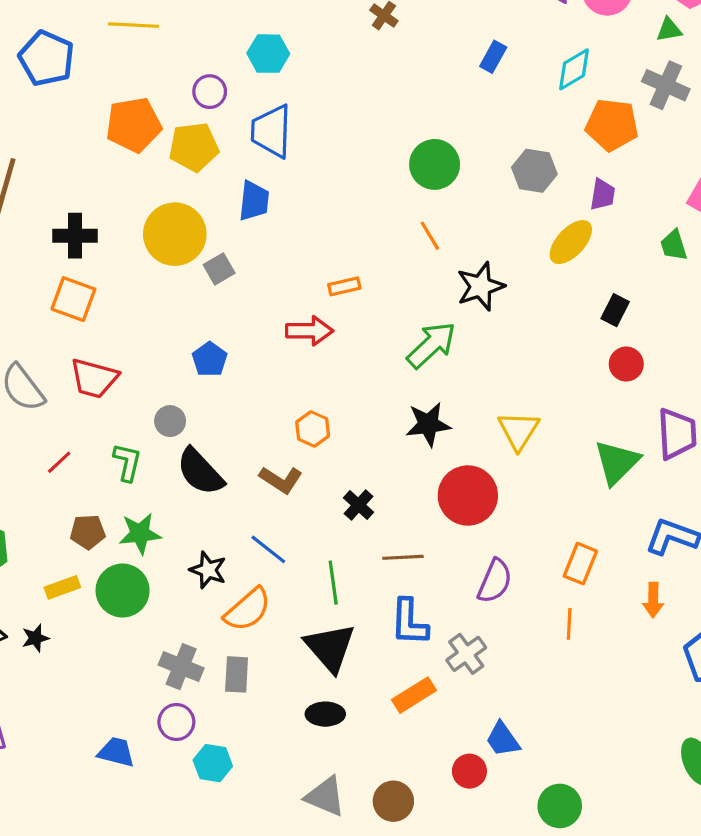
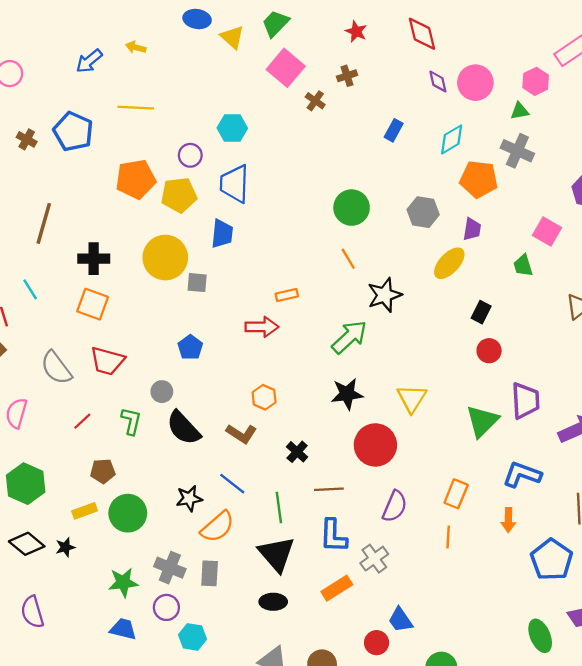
gray square: (219, 269) -> (197, 283), turned 35
green star: (140, 534) -> (123, 582), moved
black star: (208, 570) -> (189, 498), turned -30

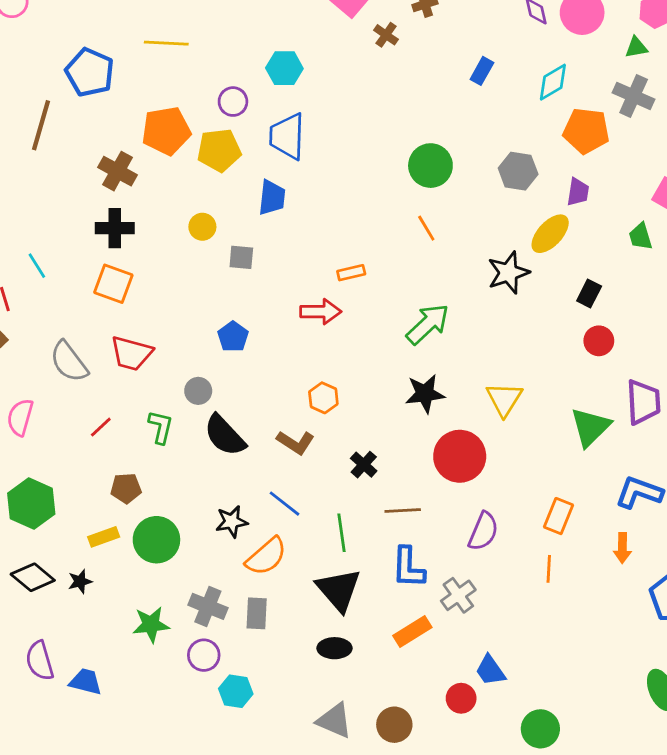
brown cross: (27, 139) -> (118, 171), moved, size x1.5
brown line: (44, 223) -> (41, 125), moved
yellow circle: (165, 258) -> (202, 227), size x0.5
black star: (385, 295) -> (508, 273), moved
blue trapezoid: (123, 629) -> (86, 682), moved

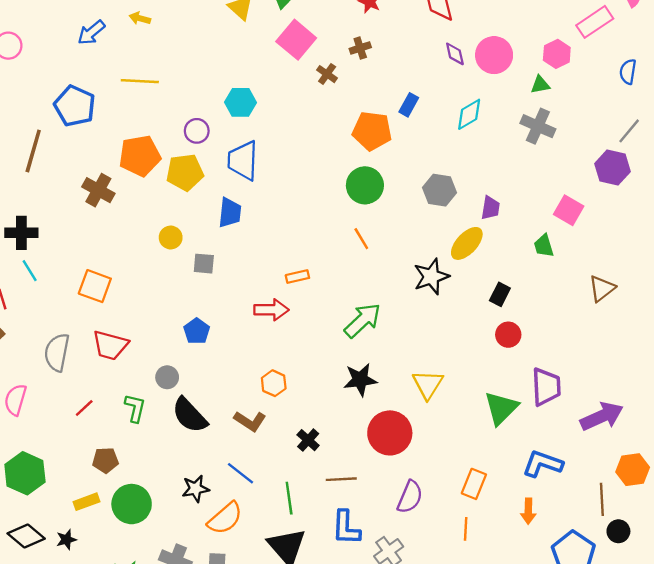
orange pentagon: (586, 131) -> (372, 131), moved
black cross: (115, 228) -> (21, 233), moved
gray semicircle: (69, 362) -> (57, 352), turned 48

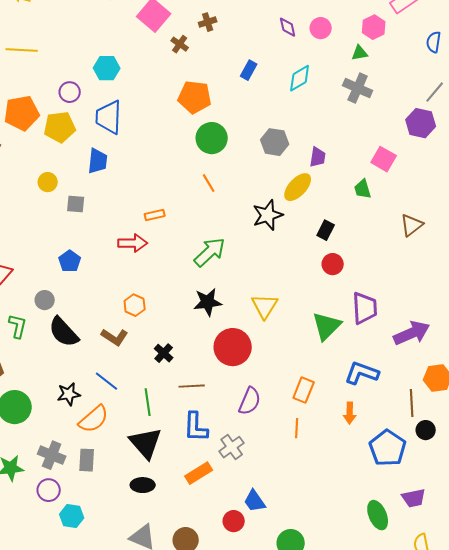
pink circle: (494, 55) -> (321, 28), size x0.7
orange pentagon: (372, 131) -> (195, 97), moved

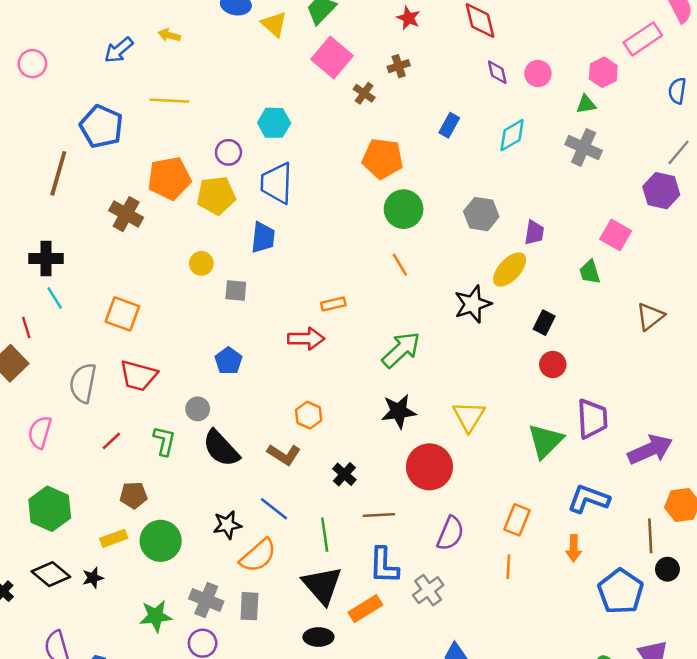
orange rectangle: (199, 473) -> (365, 609), moved

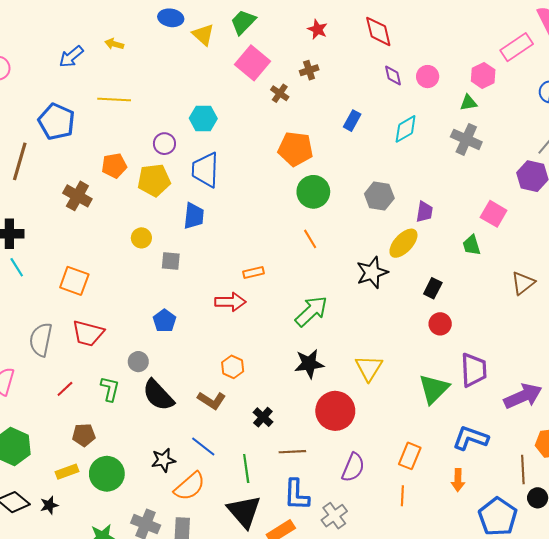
orange pentagon: (169, 178) -> (114, 166), size x0.7

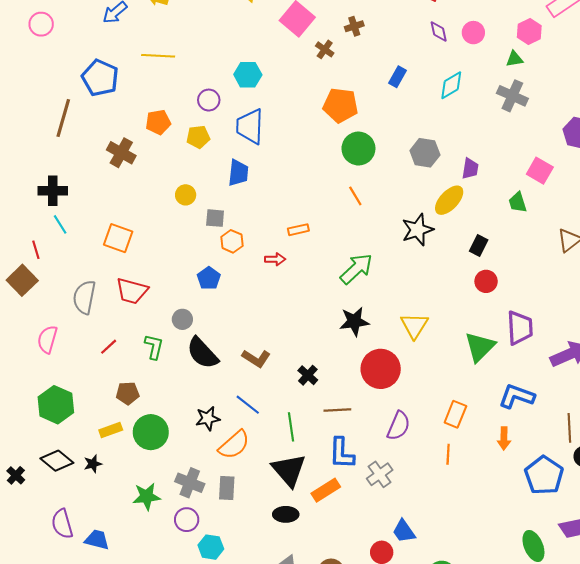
yellow pentagon: (154, 180) -> (198, 137), size x0.7
red arrow: (231, 302) -> (275, 259), size x0.7
orange hexagon: (233, 367) -> (232, 241), moved

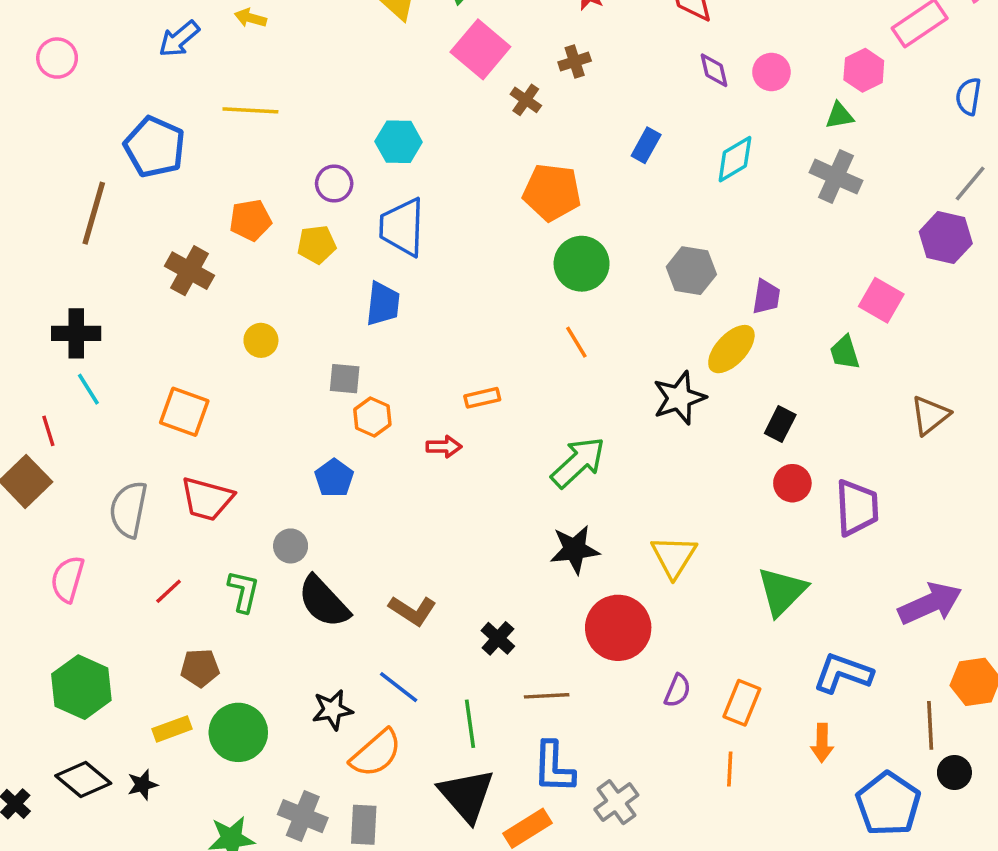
yellow circle: (186, 195) -> (261, 340), moved
purple trapezoid: (520, 328) -> (857, 508), moved
purple semicircle: (399, 426) -> (677, 691), moved, size x0.7

